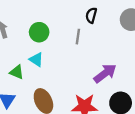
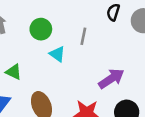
black semicircle: (91, 15) -> (113, 12), moved
cyan triangle: (36, 60) -> (57, 54), moved

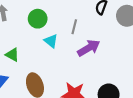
purple arrow: (111, 79) -> (89, 48), moved

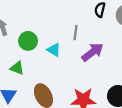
green circle: (38, 19) -> (28, 41), moved

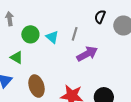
cyan triangle: (54, 50) -> (52, 37), moved

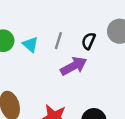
black semicircle: (100, 17) -> (89, 41), moved

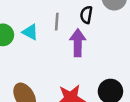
purple arrow: (74, 66) -> (78, 43), turned -48

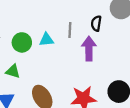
cyan triangle: (30, 32) -> (46, 40), turned -32

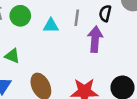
green circle: (22, 42) -> (20, 16), moved

